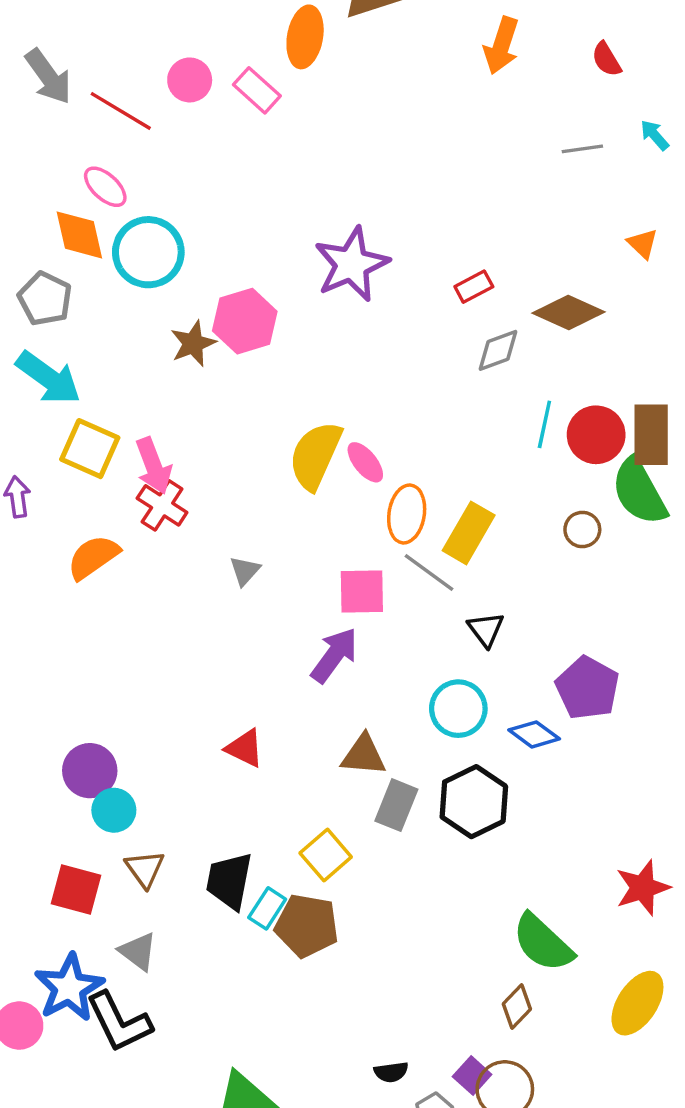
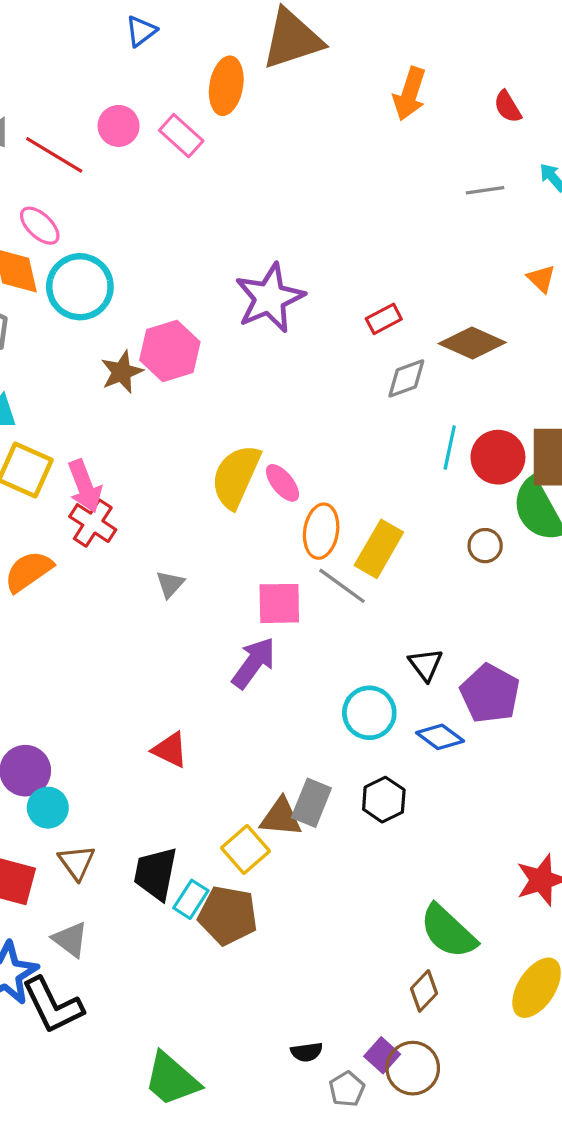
black triangle: (486, 629) -> (426, 665), moved
brown triangle: (364, 755) -> (281, 817), moved
black hexagon: (474, 802) -> (384, 800), size x0.7

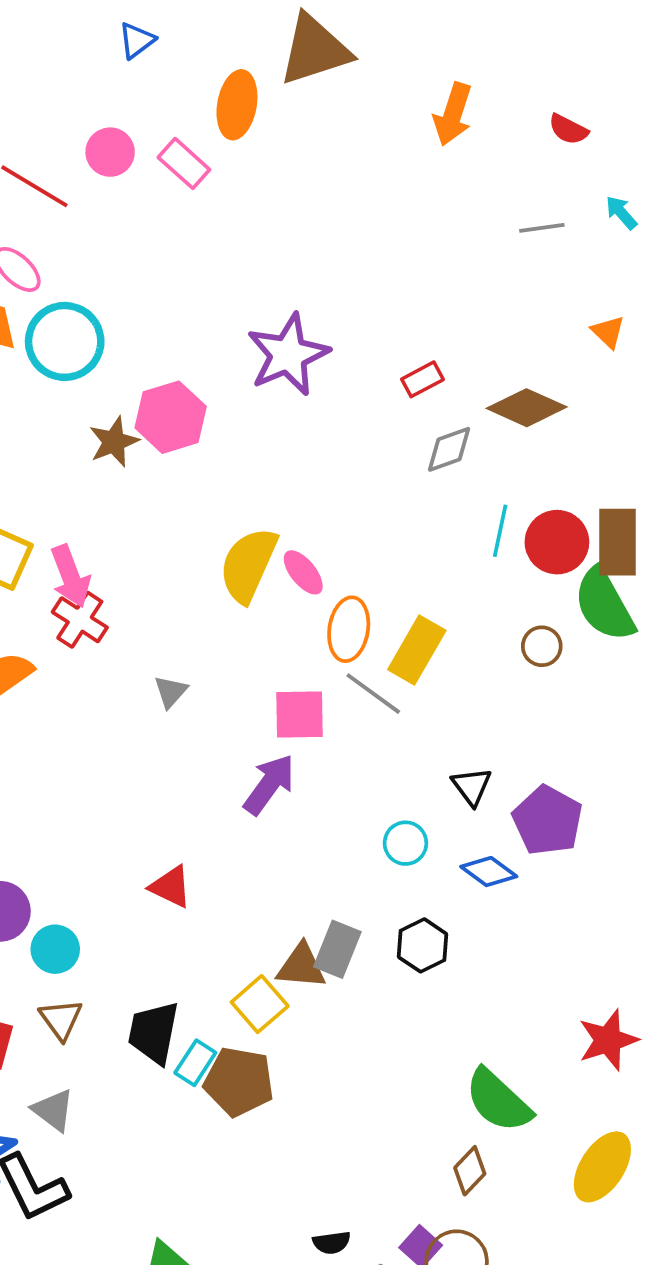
red semicircle: (508, 107) -> (568, 129), turned -32
cyan circle: (369, 713) -> (405, 843), size x0.7
cyan circle: (48, 808) -> (55, 949), moved

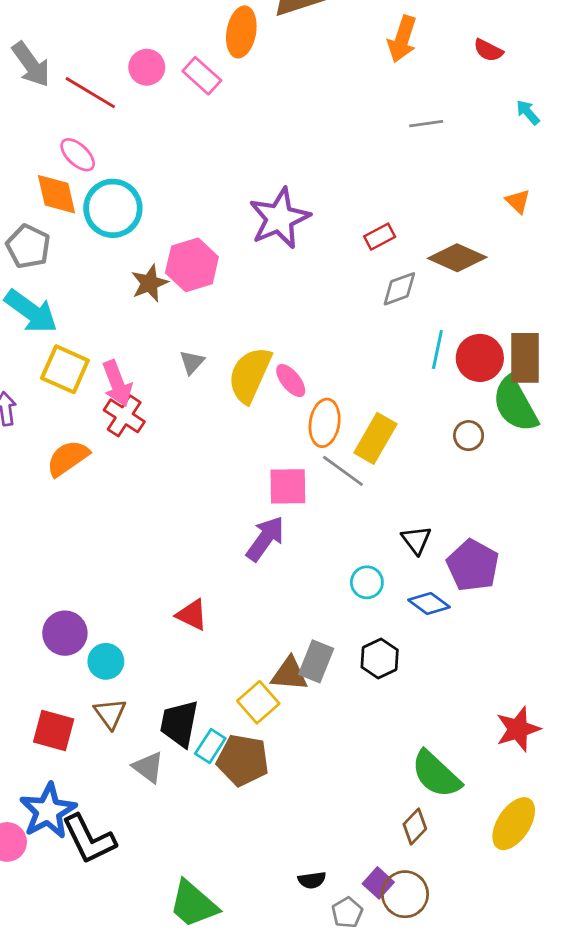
gray line: (542, 228) -> (426, 124), moved
gray triangle: (171, 692) -> (192, 362), moved
gray triangle: (53, 1110) -> (148, 767), moved

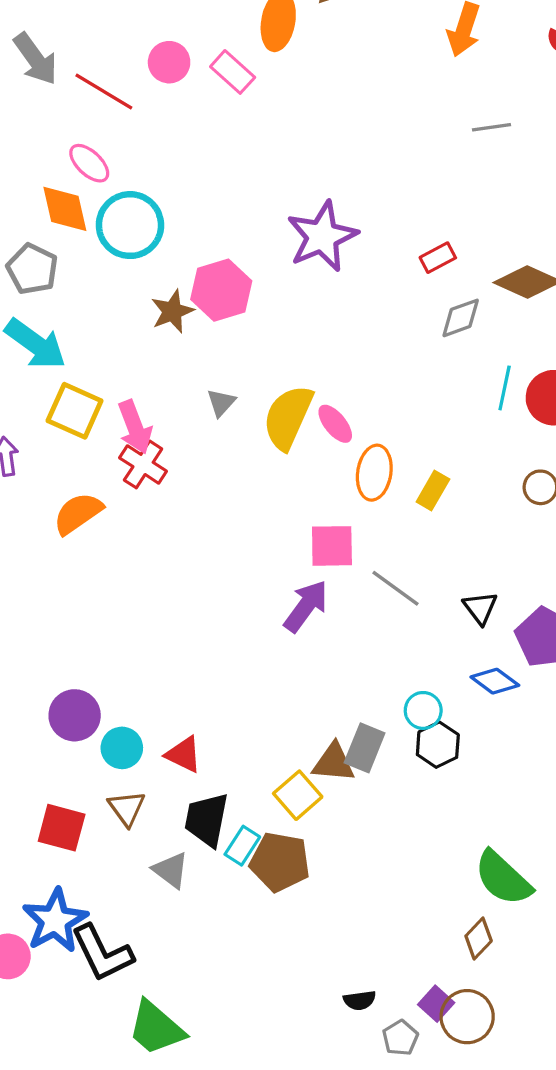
yellow rectangle: (375, 438) -> (433, 491), size x0.7
gray line: (343, 471) -> (395, 588), moved
cyan circle: (367, 582) -> (423, 710), moved
red triangle: (192, 615) -> (184, 754), moved
green trapezoid: (193, 904) -> (156, 1028), moved

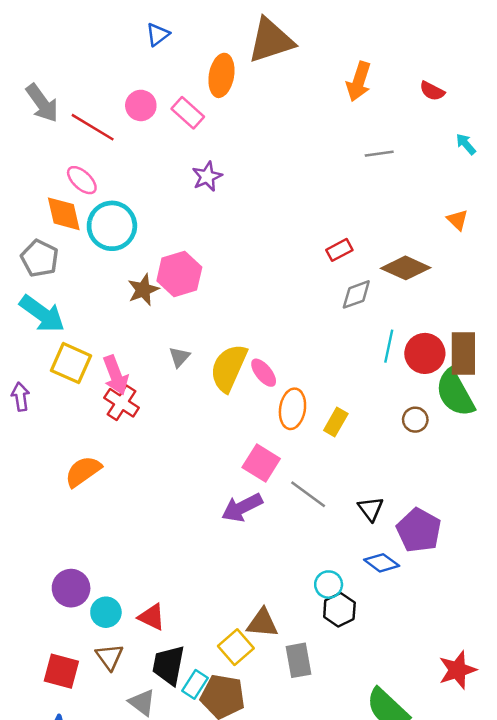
purple star: (322, 236) -> (207, 176), moved, size x0.6
orange semicircle: (78, 513) -> (83, 471), moved
pink square: (332, 546) -> (261, 463), turned 33
purple arrow: (306, 606) -> (242, 507), turned -153
gray rectangle: (365, 748) -> (298, 660), moved, turned -32

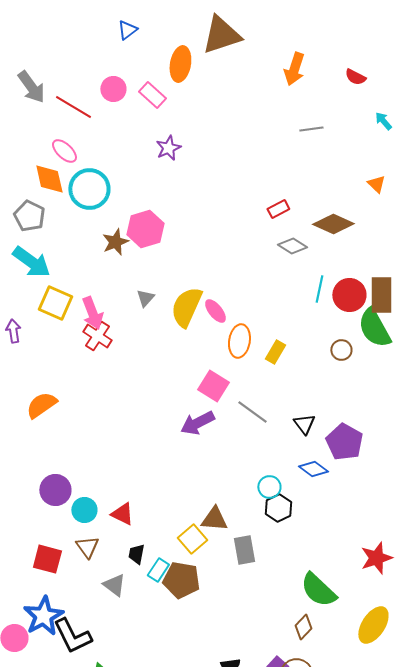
gray diamond: (356, 294) -> (292, 246), turned 52
orange semicircle: (83, 471) -> (41, 405), moved
black trapezoid: (169, 665) -> (136, 554), size x0.6

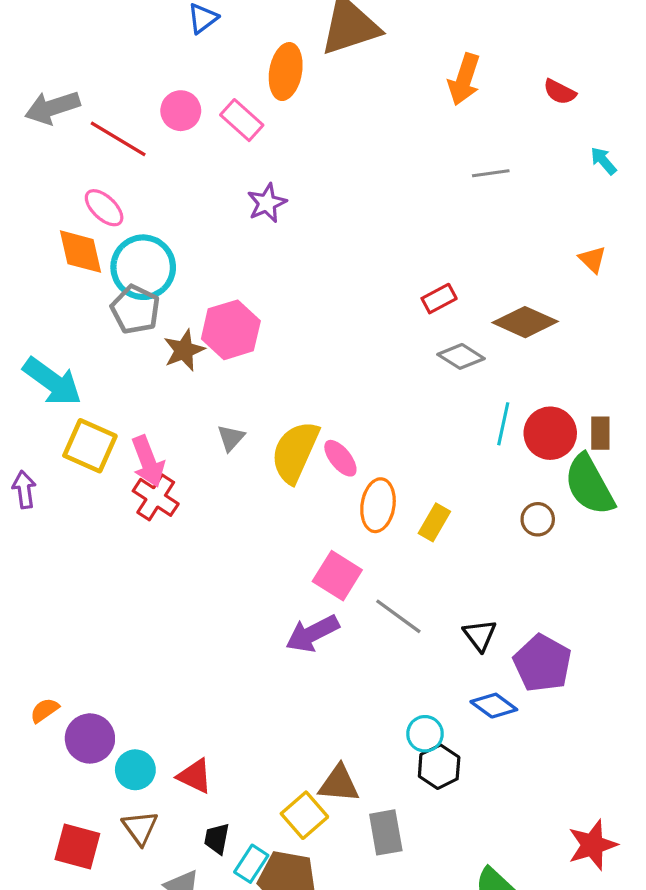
gray arrow: (31, 87) -> (52, 108), turned 108
gray pentagon: (29, 216) -> (135, 309), moved
brown rectangle: (381, 295) -> (600, 433), size x0.6
orange semicircle: (41, 405) -> (45, 710), moved, size x0.6

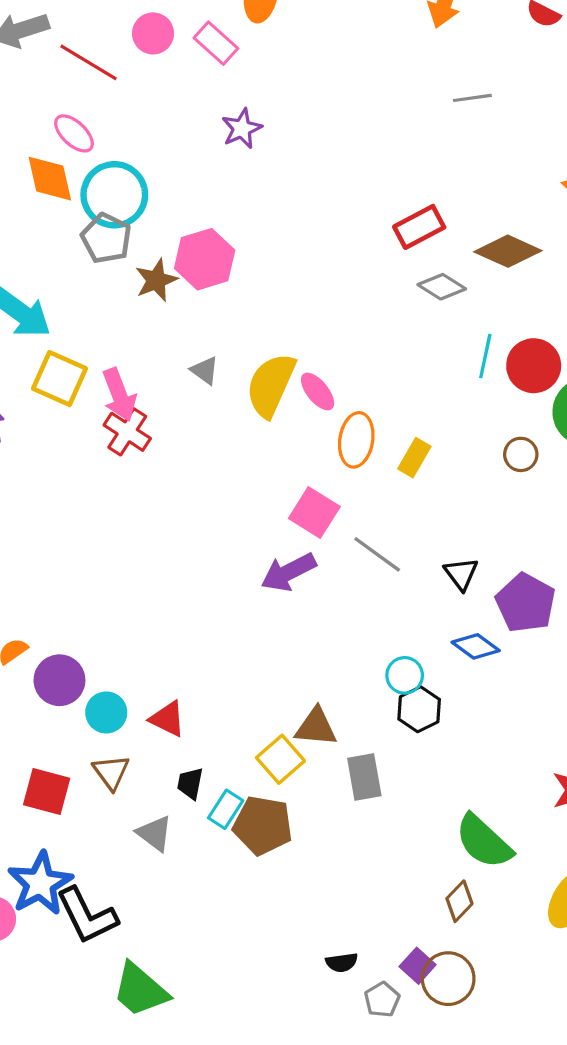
red rectangle: (439, 299) -> (419, 227), size x1.4
gray triangle: (231, 438) -> (205, 371), turned -36

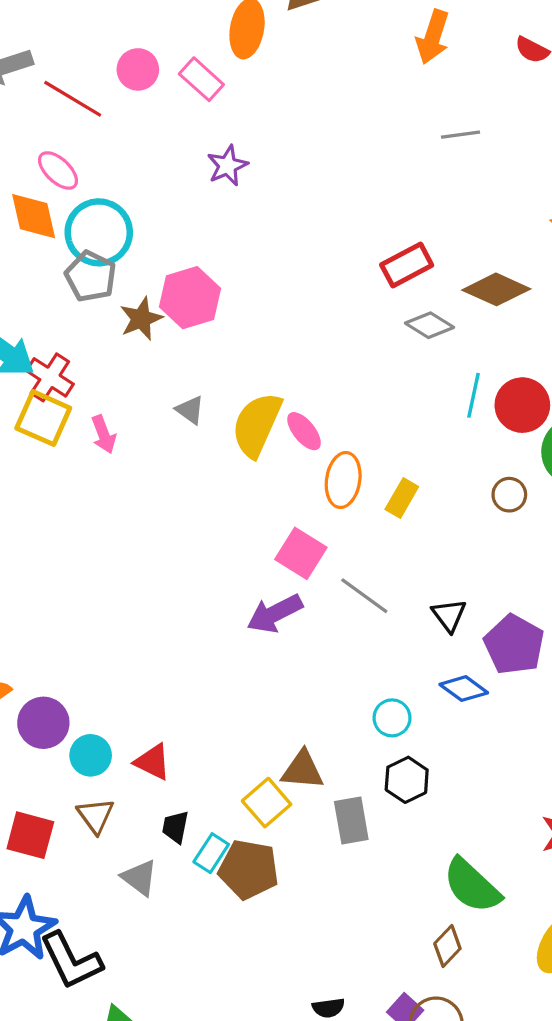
pink arrow: (119, 395) -> (104, 434), size x0.7
red cross: (127, 432) -> (50, 377), moved
black hexagon: (419, 709) -> (407, 780), moved

